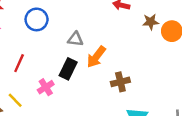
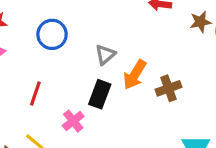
gray triangle: (75, 39) -> (105, 55), turned -42
brown cross: (120, 82) -> (169, 88), moved

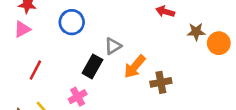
red line: (35, 94) -> (35, 70), moved
black rectangle: (100, 94) -> (92, 66), moved

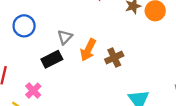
black rectangle: (92, 66) -> (52, 59), turned 48
pink cross: (78, 97) -> (33, 91), moved

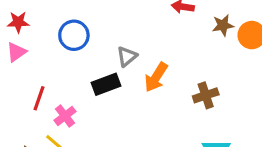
brown cross: (114, 58) -> (206, 95), moved
pink cross: (33, 91) -> (65, 116), moved

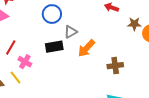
blue circle: (74, 35) -> (52, 14), moved
pink cross: (65, 116) -> (25, 62), turned -32

